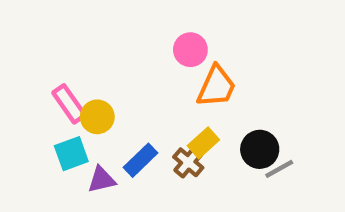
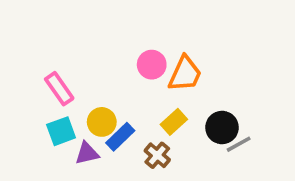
pink circle: (190, 50) -> (152, 65), moved
yellow circle: (97, 117) -> (102, 122), moved
brown cross: (188, 162) -> (157, 155), moved

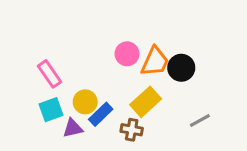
yellow rectangle: (174, 122) -> (146, 102), size x1.4
black circle: (222, 128) -> (181, 68), moved
brown cross: (157, 155) -> (132, 130), turned -30

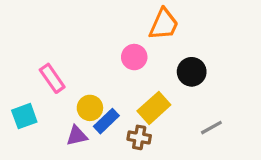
orange trapezoid: (155, 62) -> (164, 24), moved
cyan square: (51, 110) -> (24, 116), moved

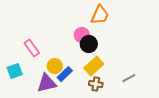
black circle: (192, 72) -> (89, 44), moved
purple triangle: (77, 136) -> (47, 83), size x1.5
brown cross: (139, 137) -> (96, 84), moved

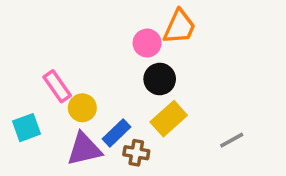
pink circle: (82, 35) -> (147, 43), moved
yellow circle: (55, 66) -> (82, 108), moved
brown cross: (96, 84) -> (136, 153), moved

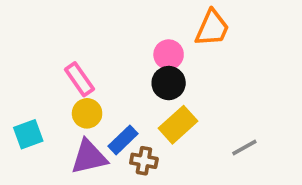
orange trapezoid: (179, 27) -> (212, 28), moved
pink circle: (147, 43) -> (169, 55), moved
pink rectangle: (57, 86) -> (79, 79), moved

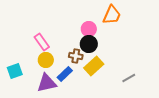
brown cross: (144, 161) -> (76, 56), moved

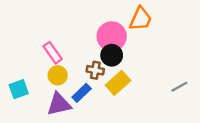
pink circle: (89, 29) -> (112, 36), size x1.5
gray line: (129, 78) -> (179, 87), moved

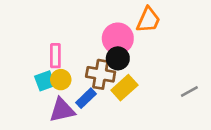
pink rectangle: (53, 53) -> (55, 56), turned 35
brown cross: (95, 70) -> (101, 74), size x1.5
cyan square: (19, 89) -> (45, 81), moved

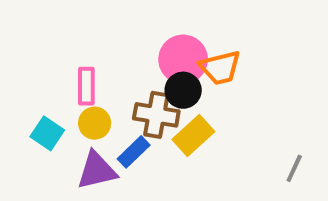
orange trapezoid: (148, 20) -> (220, 68), moved, turned 52
cyan square: (45, 81) -> (47, 133), moved, turned -36
gray line: (189, 92) -> (294, 168), moved, turned -36

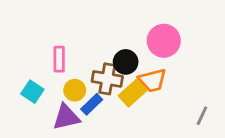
pink circle: (183, 59) -> (164, 41), moved
orange trapezoid: (220, 68) -> (152, 80), moved
yellow circle: (95, 123) -> (75, 90), moved

